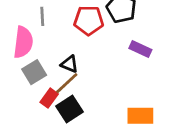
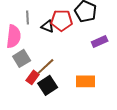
purple rectangle: (140, 49) -> (100, 41), turned -49
black triangle: (70, 64) -> (48, 26), moved
orange rectangle: (140, 116) -> (86, 81), moved

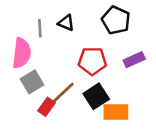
red pentagon: (62, 20) -> (92, 61), moved
black triangle: (48, 26) -> (66, 23), moved
black square: (48, 85) -> (96, 96), moved

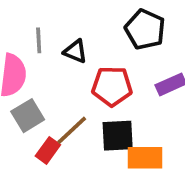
black triangle: (66, 23) -> (75, 51), moved
black square: (96, 96) -> (118, 136), turned 30

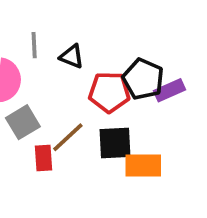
black pentagon: (145, 29) -> (143, 79), moved
red rectangle: (48, 150) -> (43, 158), turned -40

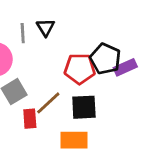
black triangle: (72, 56) -> (45, 27), moved, turned 36
orange rectangle: (143, 165) -> (74, 140), moved

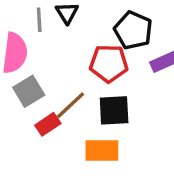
black pentagon: (105, 59) -> (133, 30), moved
red rectangle: (30, 119) -> (48, 124), turned 60

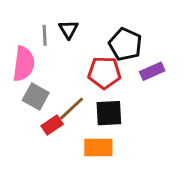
gray square: (29, 91) -> (36, 97), turned -30

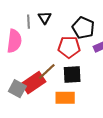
gray square: (36, 97) -> (17, 89), moved
red rectangle: (52, 125) -> (34, 83), size x1.6

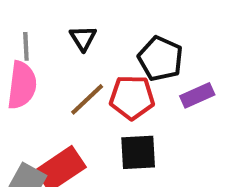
gray line: (28, 22) -> (26, 46), moved
brown line: (47, 71) -> (87, 99), moved

